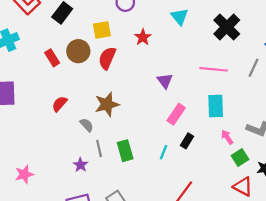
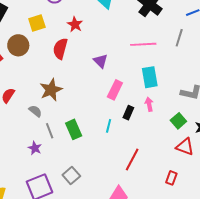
red semicircle: (107, 58) -> (60, 49), moved
pink arrow: (227, 137) -> (149, 104), moved, turned 32

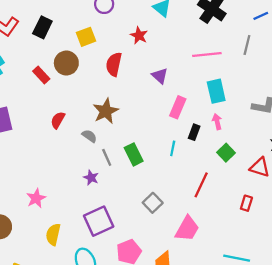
red star: (75, 24) -> (139, 35), moved
green square: (178, 121) -> (226, 153), moved
gray square: (71, 175) -> (153, 203), moved

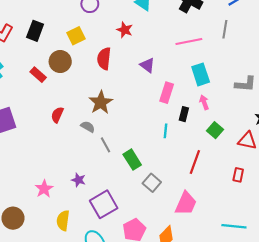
green rectangle: (134, 154) -> (132, 160), moved
purple star: (91, 178) -> (79, 180), moved

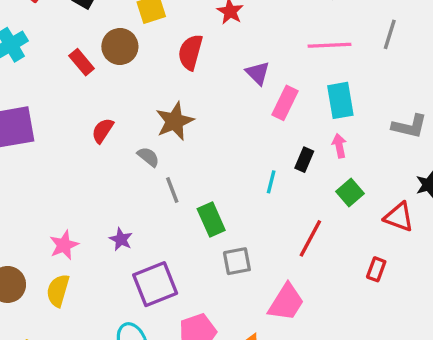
pink rectangle: (167, 93) -> (285, 103), moved
gray square: (152, 183) -> (237, 261), turned 30
yellow semicircle: (63, 220) -> (58, 290), moved

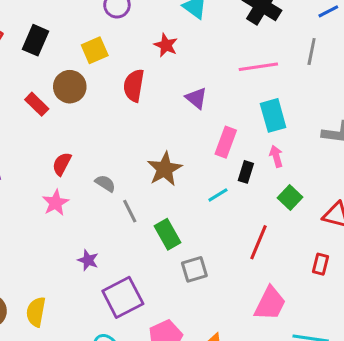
pink rectangle: (285, 103) -> (226, 142), moved
brown star: (175, 121) -> (165, 169), moved
cyan line: (271, 182) -> (218, 195), turned 50
pink star: (64, 245) -> (56, 203), moved
pink trapezoid: (286, 302) -> (270, 303), moved

